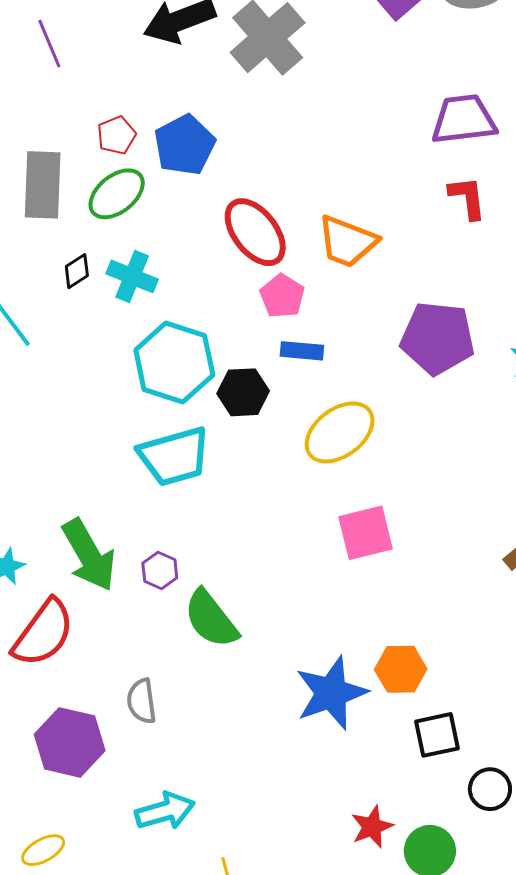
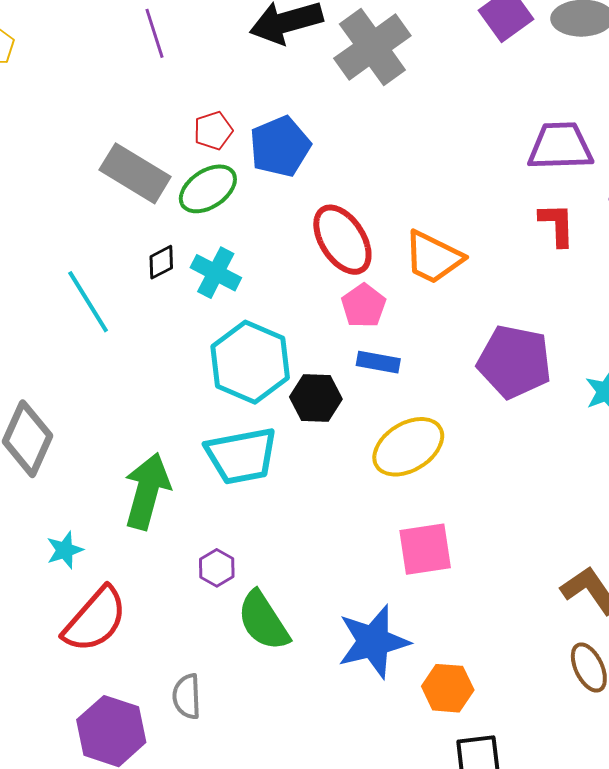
gray rectangle: (43, 185) -> (135, 173), turned -66
green arrow: (89, 555) -> (147, 491), moved, turned -140
blue star: (331, 693) -> (373, 642), moved

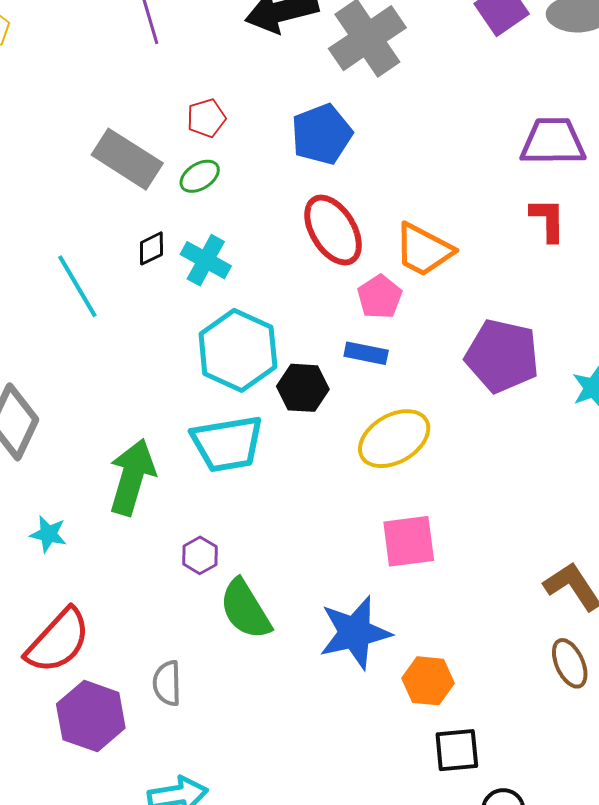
blue pentagon: (280, 146) -> (322, 134), moved
green ellipse: (208, 189) -> (200, 176), size x0.7
pink pentagon: (364, 306) -> (380, 297), moved
cyan star: (65, 550) -> (48, 534), turned 30
red semicircle: (95, 620) -> (58, 641), moved

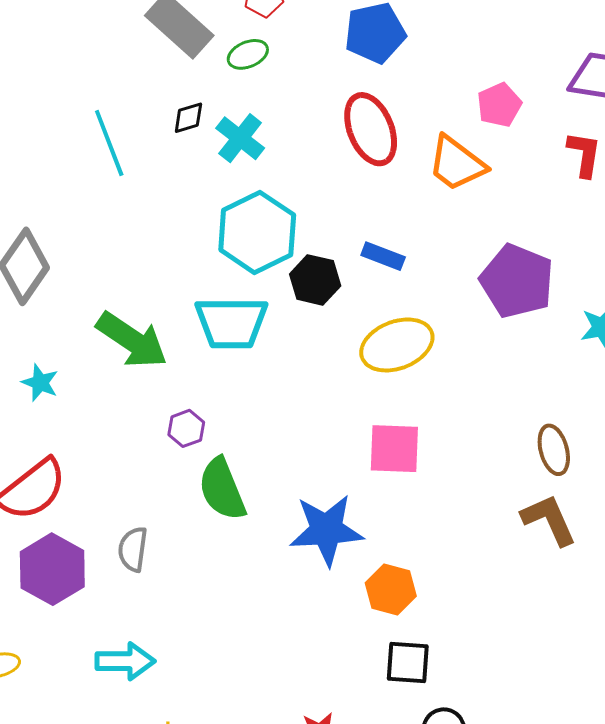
pink pentagon: (380, 297) -> (499, 105), moved
green arrow: (132, 477) -> (132, 340), turned 98
brown ellipse: (570, 663) -> (554, 450), moved

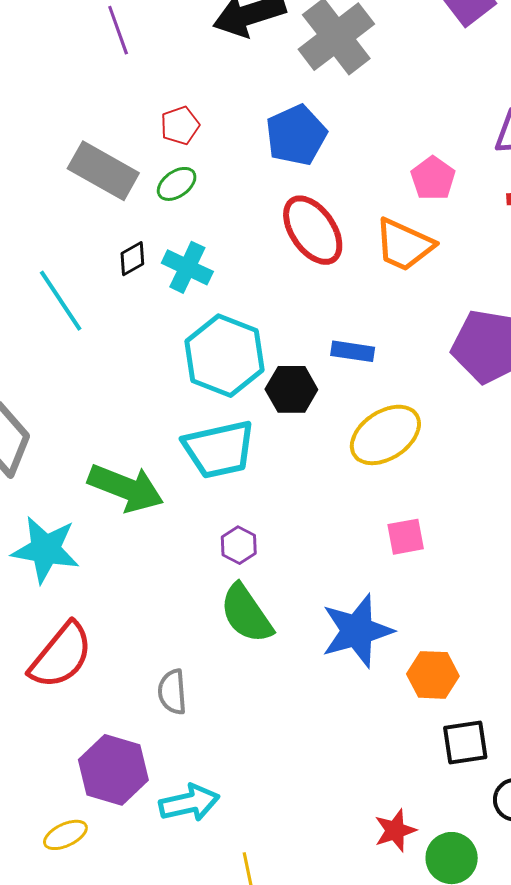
cyan star: (40, 383) -> (45, 550), size x1.8
purple hexagon: (186, 428) -> (239, 545), moved
pink square: (394, 449) -> (406, 537), size x0.7
purple hexagon: (52, 569) -> (113, 770), moved

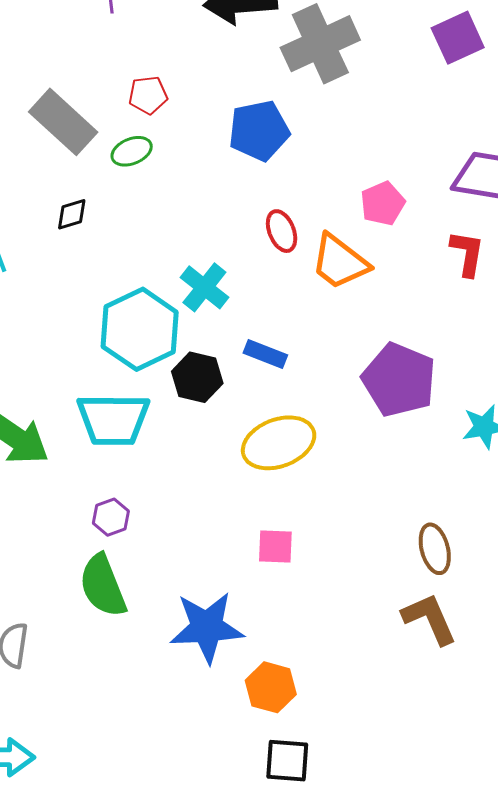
red ellipse: (313, 230) -> (282, 231), moved, size x0.6
cyan cross: (187, 267) -> (204, 287), moved

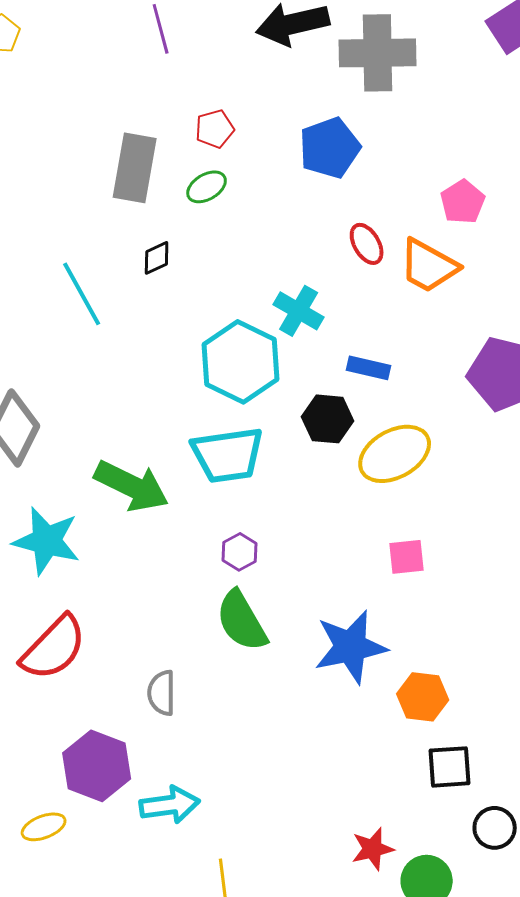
gray cross: (320, 44) -> (378, 53), turned 32
gray rectangle: (63, 122) -> (135, 168), turned 66
black hexagon: (197, 377) -> (328, 419), moved

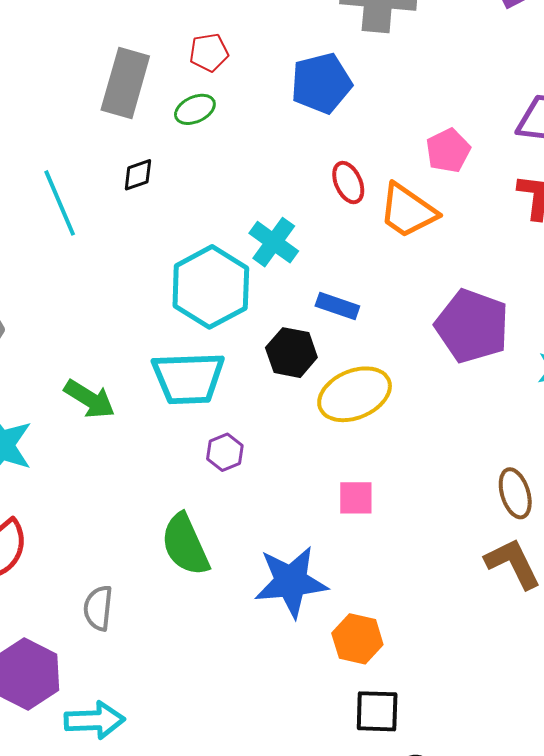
green arrow: (132, 486) -> (90, 399), size x0.7
purple hexagon: (240, 552) -> (225, 452), moved

